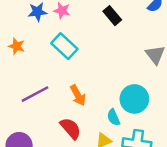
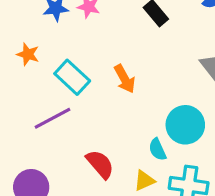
cyan rectangle: (64, 46) -> (72, 77), moved
orange arrow: (78, 95) -> (125, 79), moved

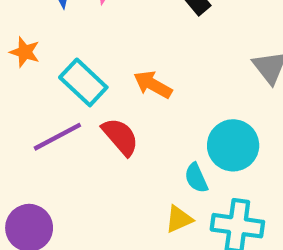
orange arrow: (125, 79) -> (153, 85), turned 148
red semicircle: (100, 164) -> (120, 137), moved

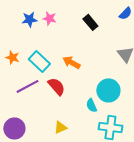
orange star: (25, 52) -> (12, 57), moved
yellow triangle: (179, 219) -> (60, 127), moved

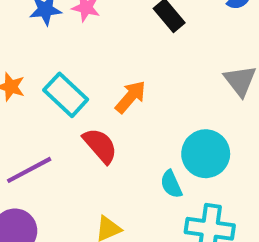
orange arrow: (71, 62) -> (131, 97), turned 102
purple line: (27, 86) -> (29, 170), moved

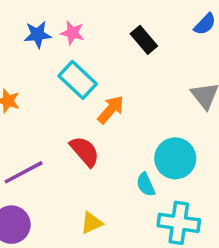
cyan rectangle: (66, 95) -> (78, 80), moved

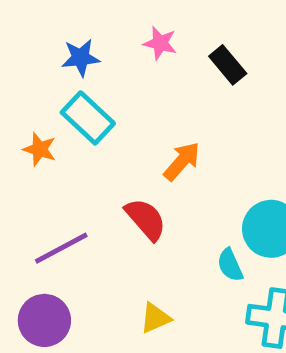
pink star: (72, 33) -> (160, 43), moved
cyan rectangle: (78, 80) -> (88, 118), moved

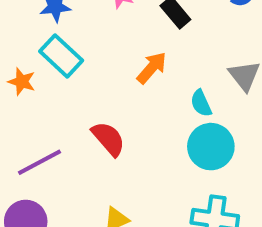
orange arrow: (182, 161) -> (152, 68), moved
cyan semicircle: (230, 265) -> (201, 103), moved

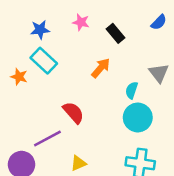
cyan semicircle: (201, 103) -> (132, 90), turned 42
purple line: (39, 162) -> (47, 139), moved

